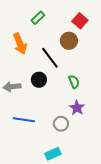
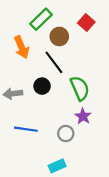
green rectangle: (38, 18) -> (41, 19), size x1.5
brown circle: (69, 41) -> (59, 36), moved
green semicircle: (74, 82) -> (80, 88), size x1.6

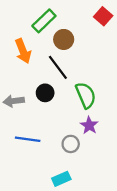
red square: (86, 22) -> (103, 16), moved

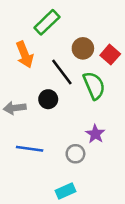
red square: (103, 16) -> (110, 55), moved
brown circle: (64, 39) -> (83, 48), moved
green semicircle: (86, 95) -> (94, 86), moved

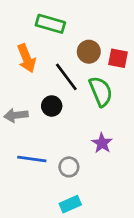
green rectangle: (47, 22) -> (50, 24), turned 60
red square: (110, 55) -> (118, 58), turned -30
gray circle: (75, 154) -> (69, 167), moved

